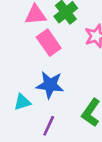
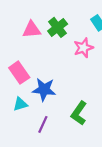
pink rectangle: (49, 43) -> (19, 73), moved

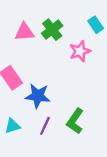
cyan triangle: (20, 104) -> (12, 126), moved
purple line: (43, 124) -> (45, 126), moved

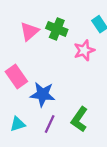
green cross: (52, 30) -> (57, 29), turned -30
pink triangle: (24, 32) -> (29, 31), turned -36

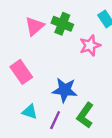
blue star: (43, 94) -> (65, 90), moved
cyan triangle: (18, 124) -> (30, 112), moved, turned 35

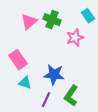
cyan triangle: (30, 112) -> (25, 83), moved

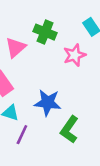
pink triangle: (29, 22) -> (16, 47), moved
purple line: (46, 100) -> (22, 135), moved

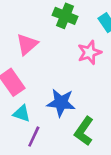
green cross: (45, 32) -> (65, 16), moved

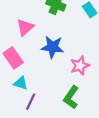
pink star: (89, 52) -> (80, 66), moved
blue star: (61, 103) -> (53, 47), moved

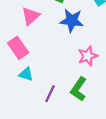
blue star: (53, 47) -> (72, 21), moved
purple line: (31, 102) -> (50, 94), moved

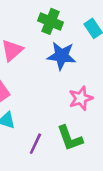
green L-shape: (79, 89) -> (70, 138), turned -55

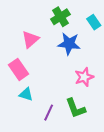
green cross: (50, 21) -> (60, 17), turned 36

